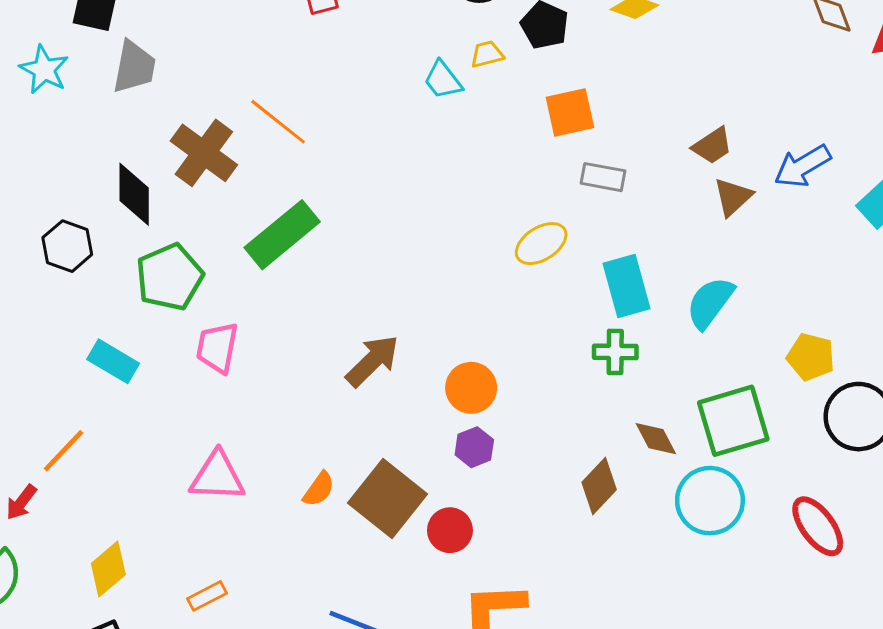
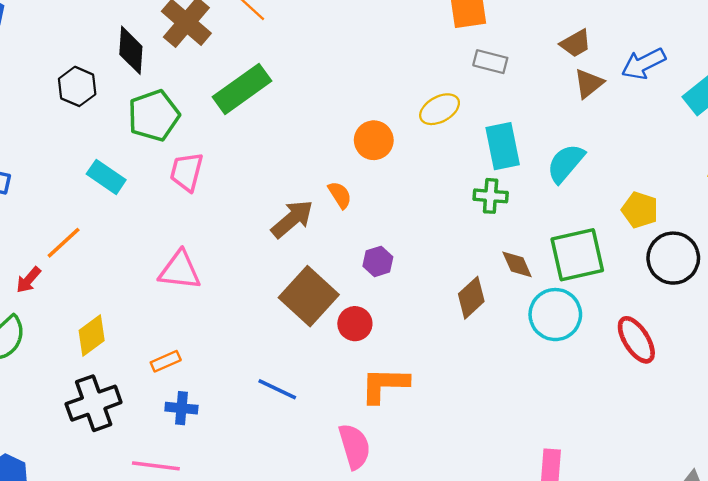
brown arrow: (372, 361) -> (292, 219), moved
orange circle: (471, 388) -> (374, 140), moved
orange semicircle: (319, 489) -> (340, 195), moved, turned -72

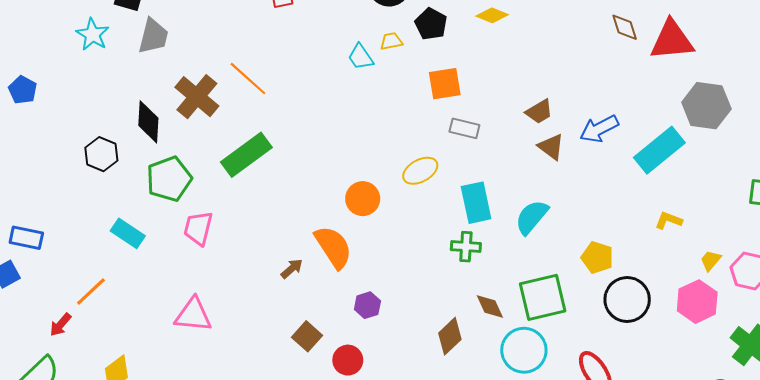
brown triangle: (589, 83) -> (551, 147), turned -44
orange semicircle: (340, 195) -> (333, 247), size x1.8
brown arrow: (292, 219) -> (292, 269), size x0.6
brown square: (309, 296) -> (307, 336), size x0.6

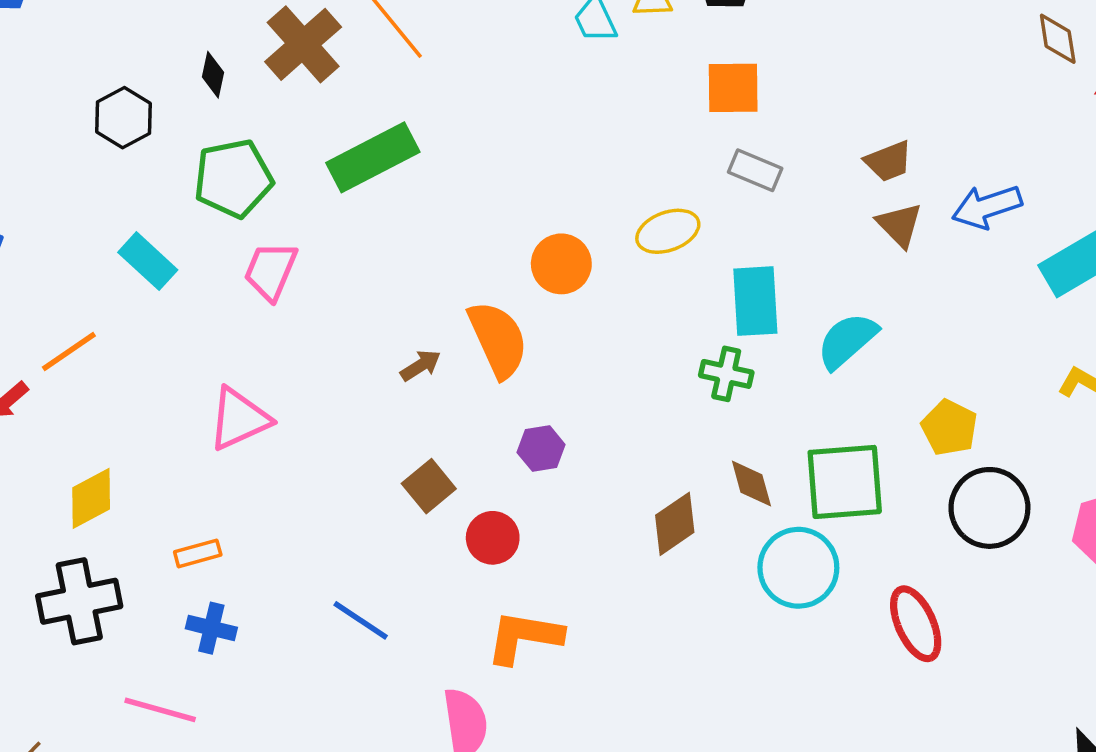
black diamond: (148, 122) -> (213, 75), size x0.6
pink triangle: (193, 315) -> (239, 419), turned -39

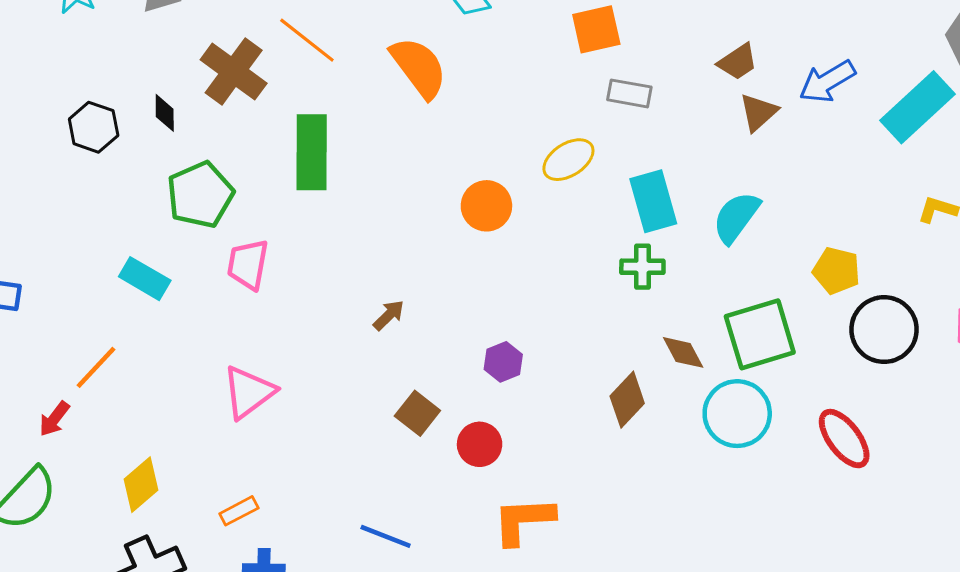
black hexagon: (124, 118) -> (94, 127), moved
green rectangle: (373, 157) -> (312, 152), turned -50
brown triangle: (899, 225) -> (758, 112), turned 45
orange semicircle: (498, 339) -> (419, 67), moved

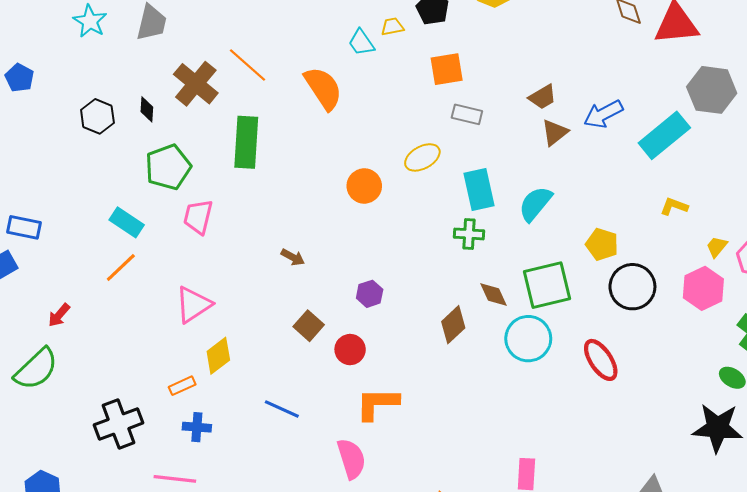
brown arrow: (389, 315) -> (293, 257), turned 70
orange line: (96, 367) -> (121, 268), moved
yellow diamond: (141, 485) -> (218, 356), moved

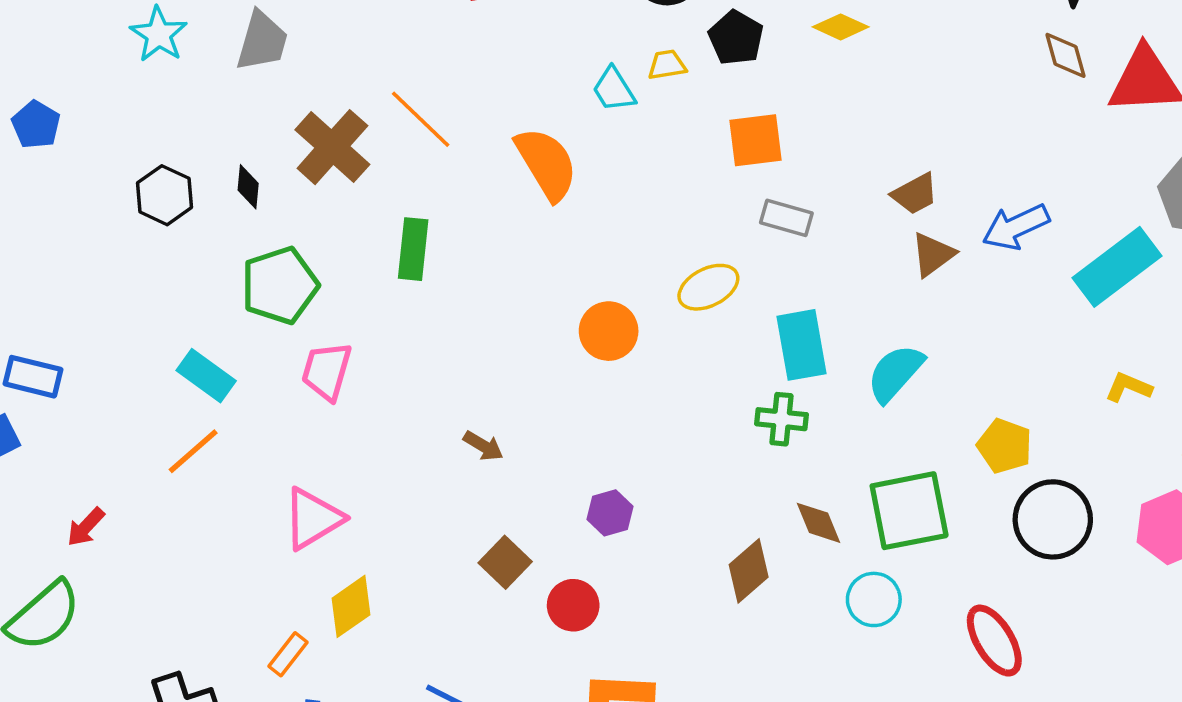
green rectangle: (246, 142) -> (413, 249), size x0.7
cyan circle: (528, 339) -> (874, 599), size x0.7
orange rectangle: (182, 386) -> (288, 654), turned -30

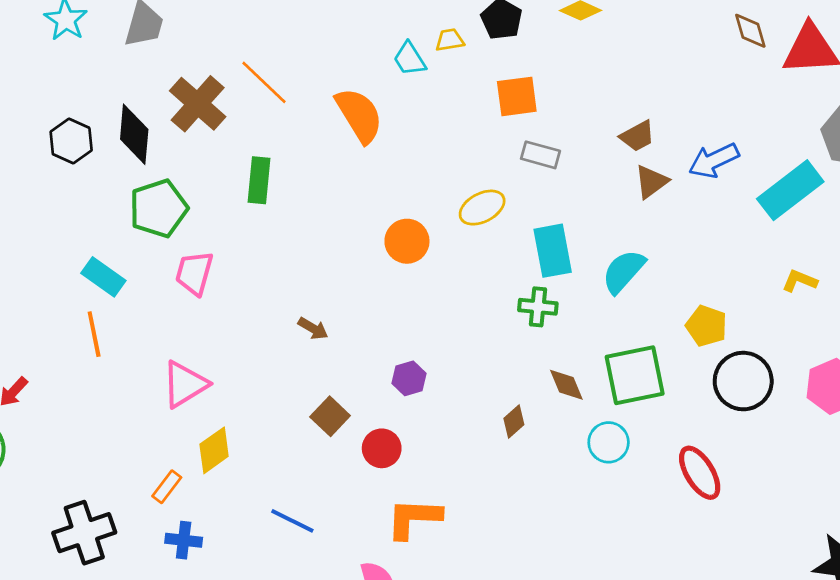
black diamond: (248, 187) -> (134, 134), size x1.8
orange line: (193, 451) -> (94, 334), turned -60
brown diamond: (749, 571) -> (514, 421), size x0.7

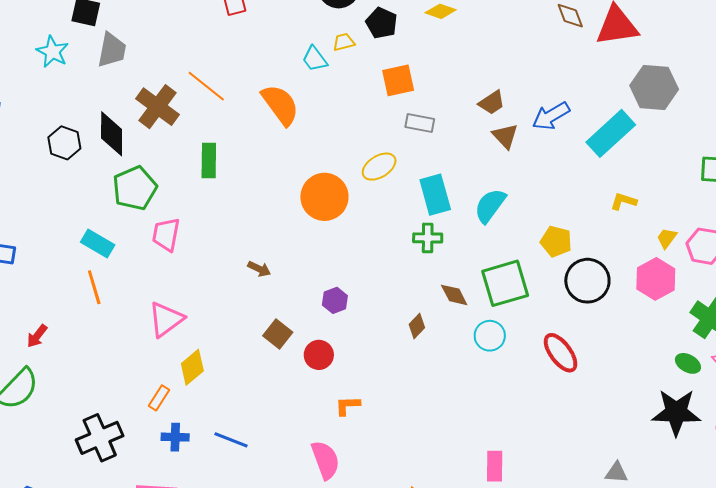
brown triangle: (651, 182) -> (505, 136), turned -32
orange circle: (407, 241) -> (324, 197), size x1.4
orange L-shape: (414, 518) -> (348, 406), size x0.6
blue line: (292, 521) -> (231, 440), moved

